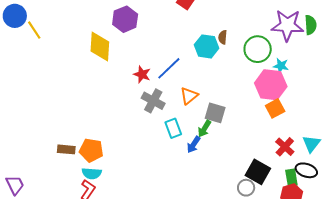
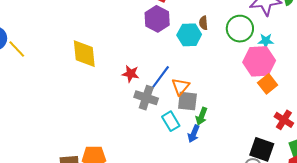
purple hexagon: (125, 19) -> (157, 19), moved
blue line: (169, 68) -> (160, 78), moved
gray square: (215, 113) -> (187, 101), moved

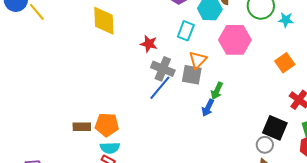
pink hexagon: (259, 61) -> (235, 40), moved
blue line: (160, 78) -> (160, 88), moved
gray square: (187, 101) -> (192, 75), moved
cyan rectangle: (171, 121) -> (186, 31), moved, turned 48

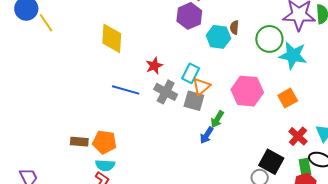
cyan star: (286, 20) -> (293, 55), size x1.8
cyan rectangle: (186, 31) -> (191, 73), moved
pink hexagon: (235, 40) -> (247, 91), moved
red star: (149, 44) -> (154, 66), turned 30
blue line: (160, 88) -> (126, 90), moved, turned 60

